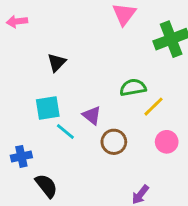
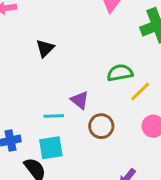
cyan square: (48, 108) -> (51, 148), moved
cyan line: (65, 132) -> (54, 116), turned -42

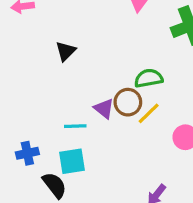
yellow line: (140, 92) -> (149, 113), moved
brown circle: (101, 126) -> (128, 102), moved

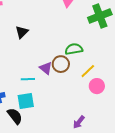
yellow line: (149, 113) -> (88, 71), moved

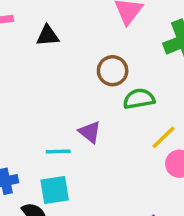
black triangle: (22, 32) -> (48, 36), moved, turned 40
brown circle: (61, 64) -> (113, 71), moved

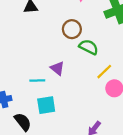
green semicircle: (139, 99) -> (89, 47), turned 36
cyan square: (55, 190) -> (46, 105), moved

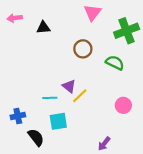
green semicircle: (89, 47) -> (115, 63), moved
yellow line: (104, 72) -> (80, 96), moved

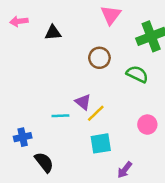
cyan square: (58, 121) -> (101, 143), moved

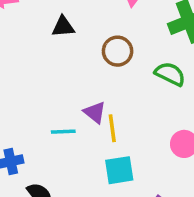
black triangle: (53, 33) -> (63, 27), moved
yellow line: (96, 113) -> (112, 128), turned -54

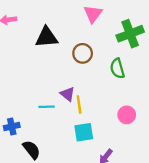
black triangle: (63, 27) -> (47, 37), size x1.5
green semicircle: (170, 74) -> (117, 68), turned -132

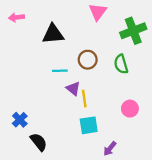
brown circle: (83, 53) -> (88, 60), moved
cyan line: (47, 107) -> (60, 71), moved
blue cross: (12, 127) -> (20, 120), turned -32

